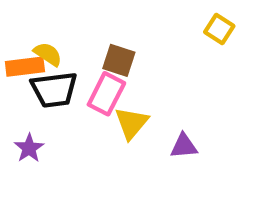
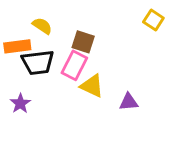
yellow semicircle: (48, 54) -> (42, 26), moved
yellow triangle: (132, 123) -> (92, 86), turned -45

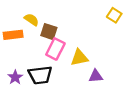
brown square: (83, 42) -> (49, 32), moved
black trapezoid: (38, 62) -> (40, 75), moved
yellow triangle: (92, 86) -> (79, 58), moved, turned -36

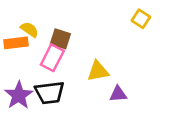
yellow semicircle: (32, 20) -> (29, 30), moved
pink rectangle: (55, 49) -> (52, 58), moved
purple star: (15, 77) -> (19, 95), size x1.5

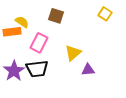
brown square: (60, 39) -> (56, 16), moved
yellow triangle: (98, 71) -> (73, 53), turned -30

